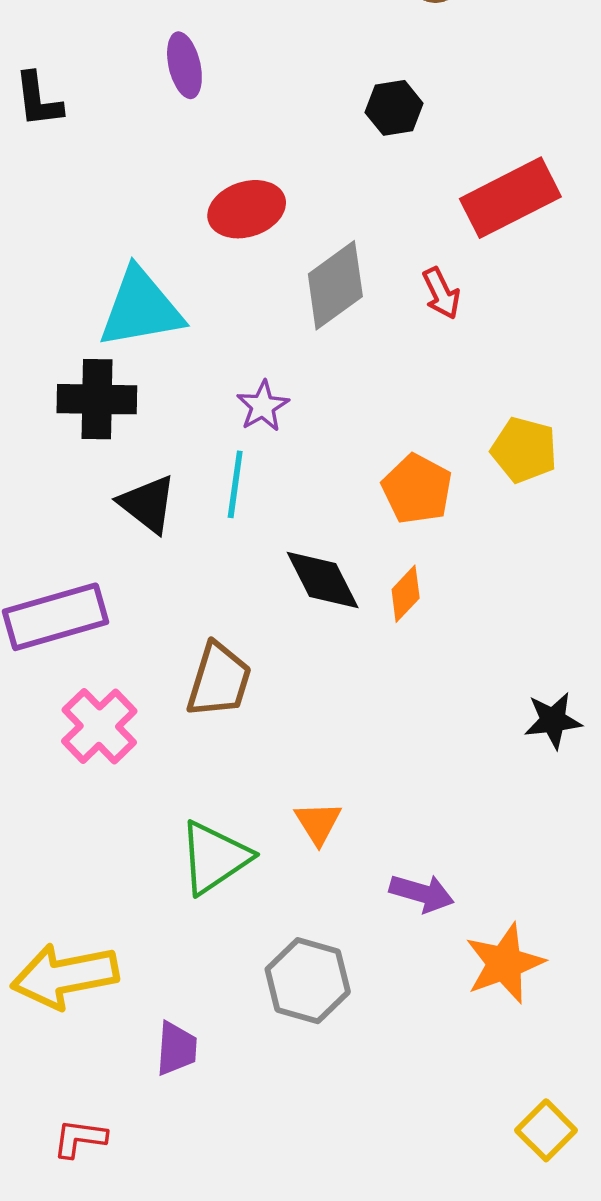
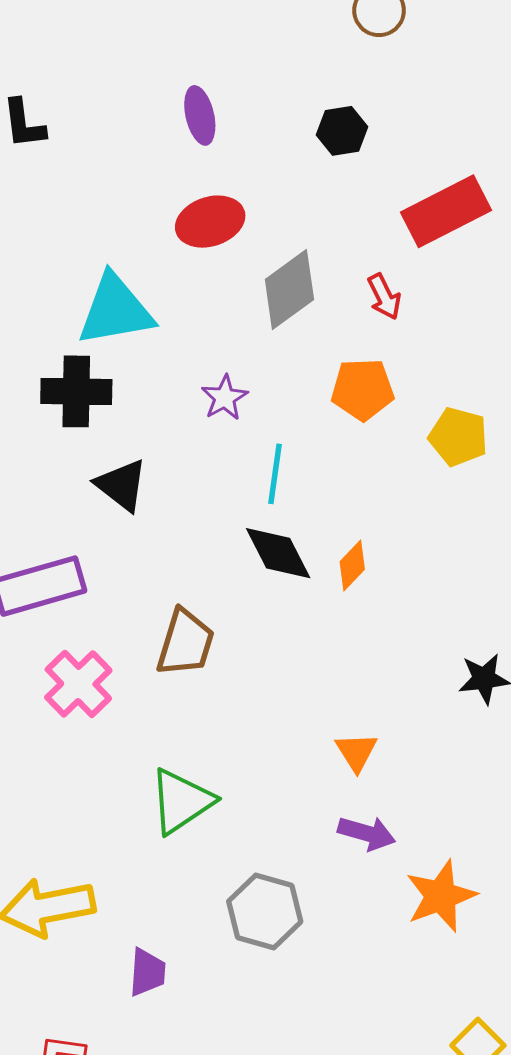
purple ellipse: (184, 65) -> (200, 115), moved
cyan line: (235, 484) -> (275, 474), moved
orange pentagon: (417, 489) -> (363, 389), moved, turned -30
orange triangle: (318, 823) -> (356, 752), moved

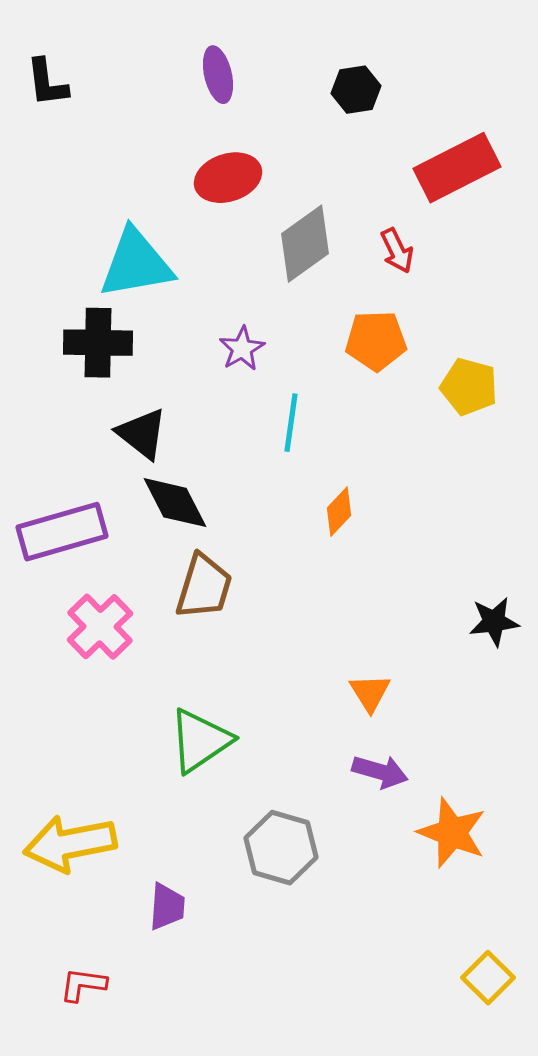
black diamond: (278, 553) -> (175, 503), moved
orange diamond: (352, 565) -> (339, 512), moved
orange star: (441, 896) -> (452, 833), turned -30

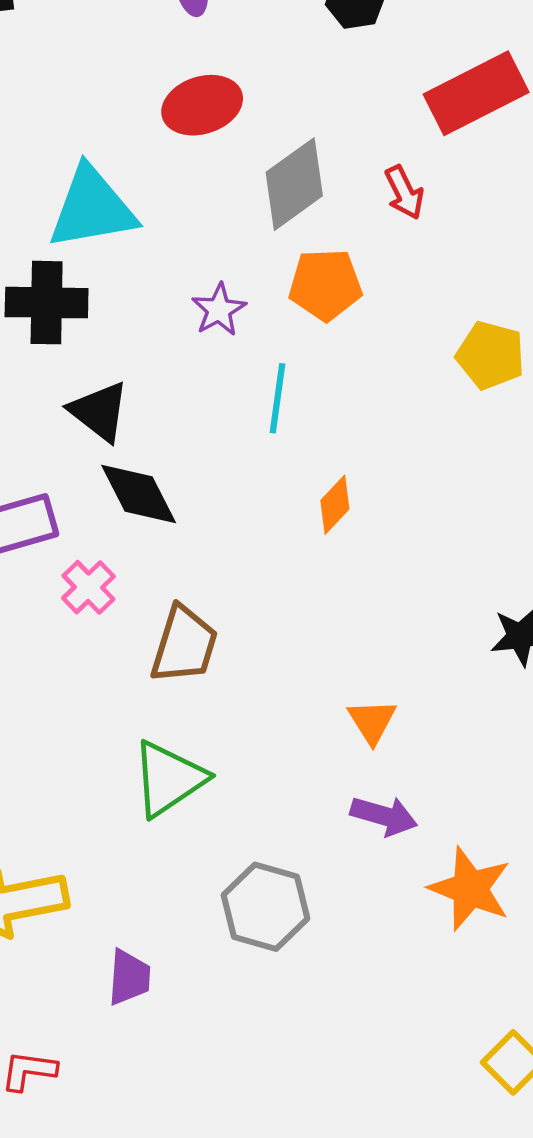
orange pentagon: (376, 341) -> (325, 285), moved
brown trapezoid: (204, 587) -> (184, 645), moved
pink cross: (100, 627) -> (88, 587), moved, size x0.7

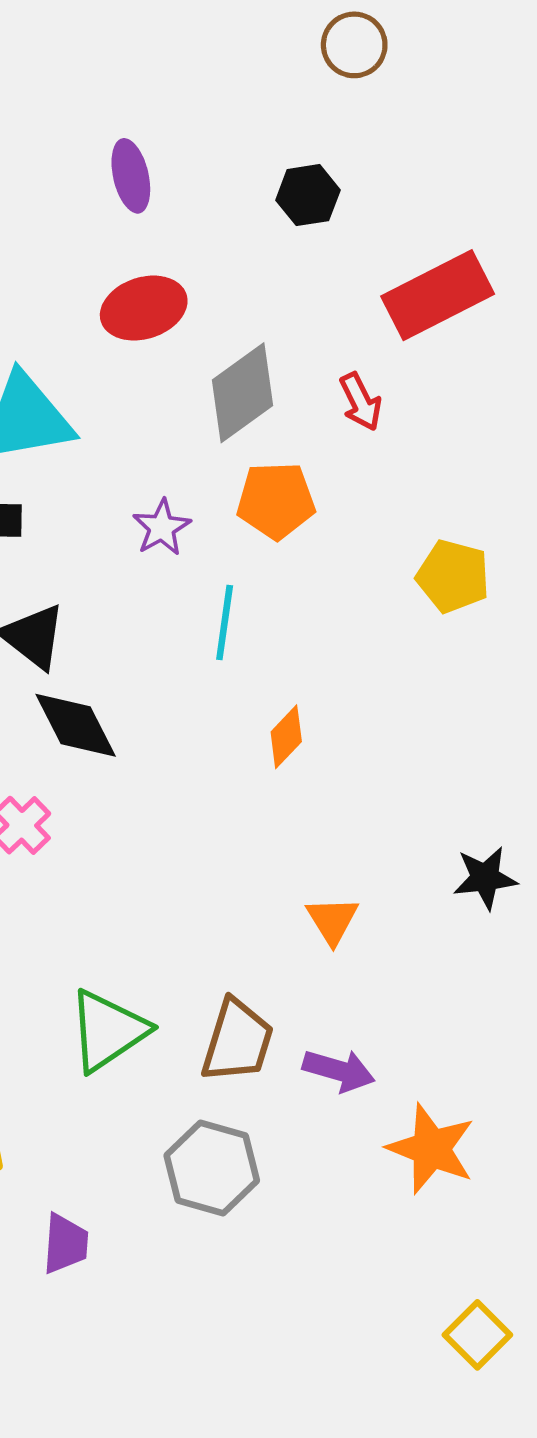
brown trapezoid: (184, 645) -> (237, 1041), moved
orange triangle: (372, 721) -> (332, 920), moved

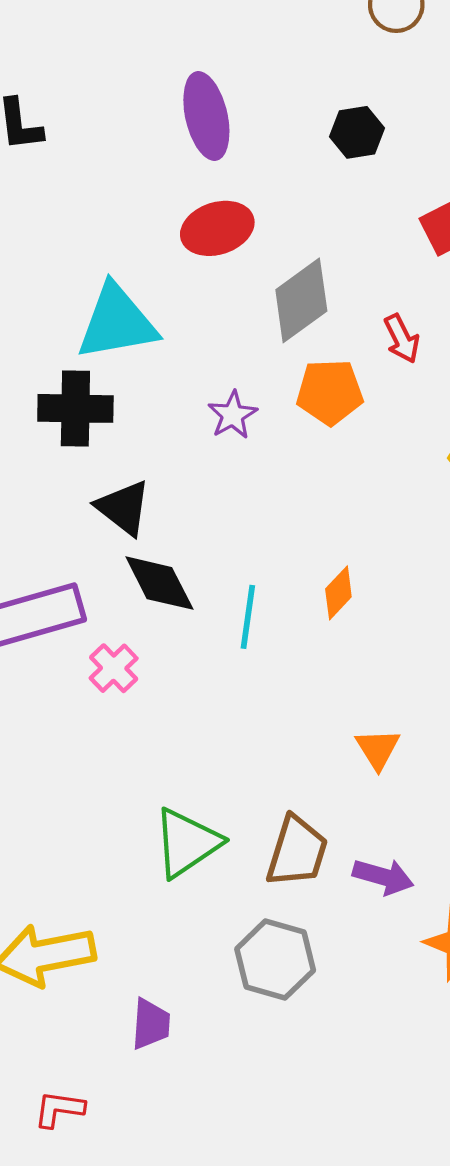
purple ellipse: (131, 176) -> (206, 116), size x1.4
red arrow: (361, 402) -> (402, 339), moved
cyan line: (225, 622) -> (248, 617), moved

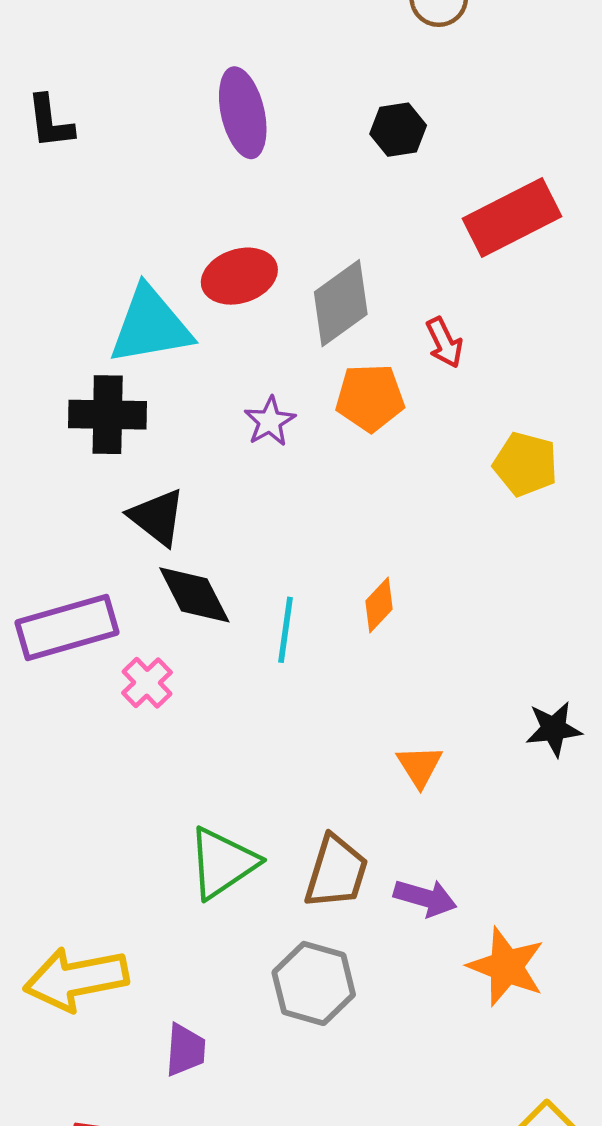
red ellipse: (217, 228) -> (239, 276), moved

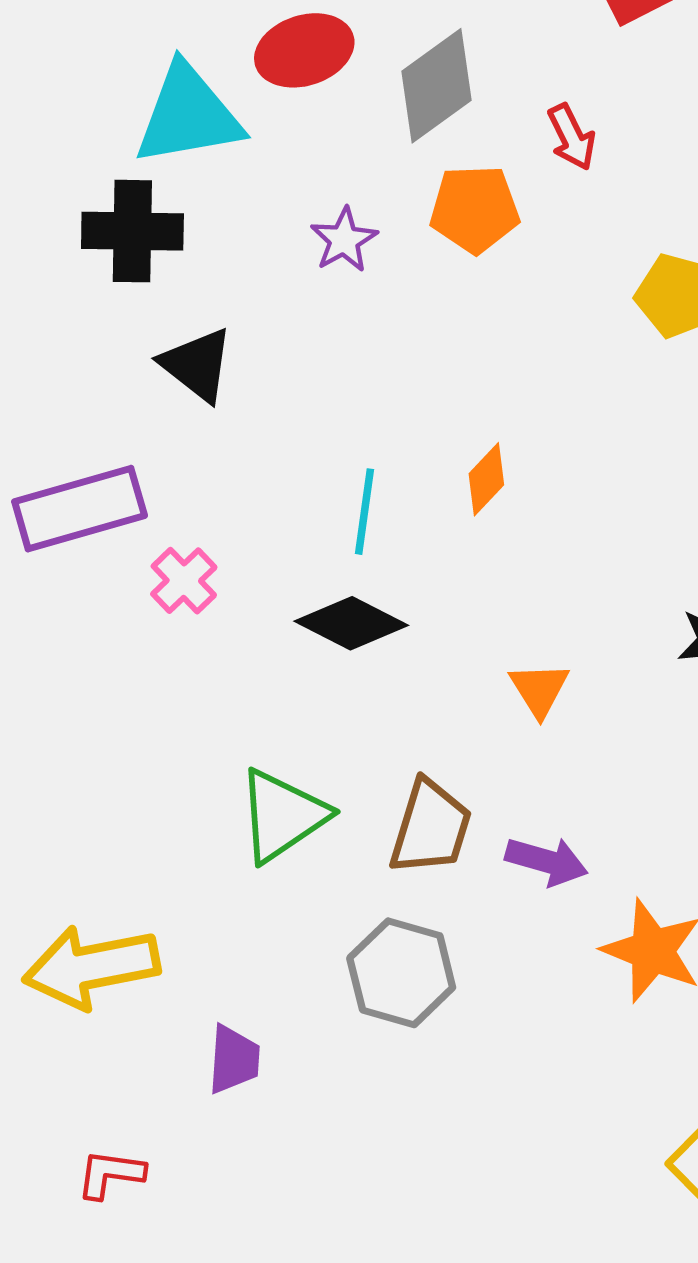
black diamond: (194, 595) -> (351, 623), moved, turned -36

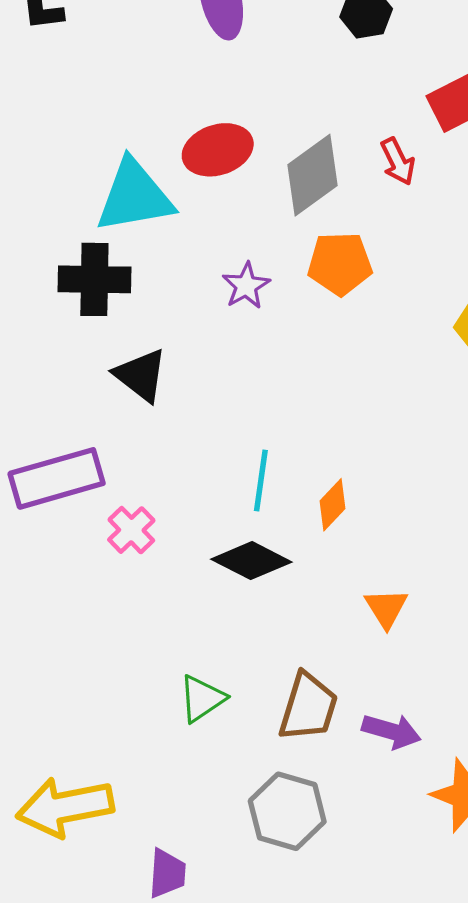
red arrow: (572, 137) -> (398, 161), moved
orange diamond: (486, 479) -> (332, 505), moved
green triangle: (282, 816) -> (202, 699), size x0.7

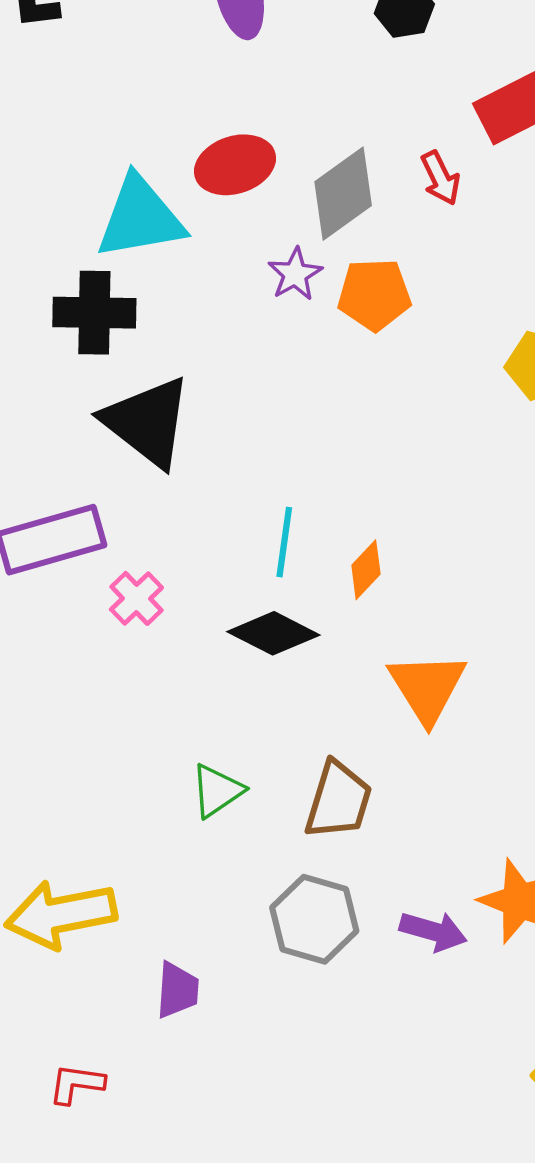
purple star: (246, 286) -> (295, 274), moved
black triangle: (141, 375) -> (147, 422), size x1.5
orange triangle: (386, 608) -> (427, 687), size x1.6
purple arrow: (391, 731) -> (433, 931), moved

